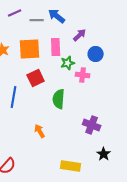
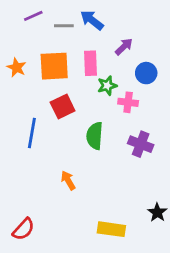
purple cross: (92, 125) -> (141, 144), moved

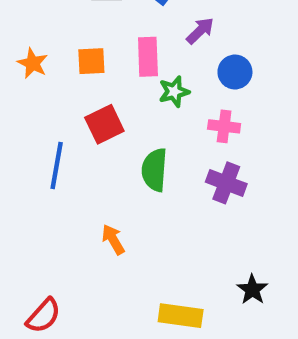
orange square: (54, 66) -> (91, 61), size x0.6
pink cross: (128, 102) -> (224, 126), moved

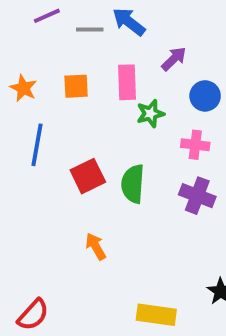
red square: (104, 124) -> (88, 176), moved
blue line: (57, 166) -> (37, 145), moved

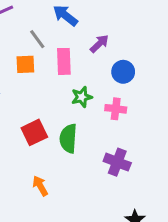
gray line: (90, 30) -> (37, 39), moved, turned 54
green star: (150, 114) -> (82, 97), moved
purple cross: (197, 196) -> (117, 162), moved

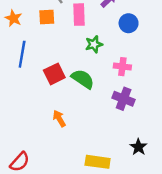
pink cross: (116, 109) -> (122, 67), moved
green semicircle: (68, 138) -> (83, 79), turned 120

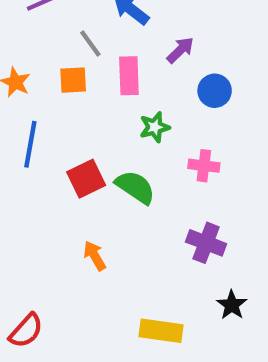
purple cross: (124, 99) -> (206, 243), moved

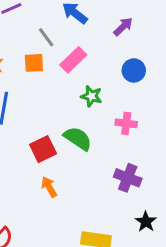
purple arrow: (180, 50) -> (123, 27), moved
pink rectangle: (129, 76) -> (73, 60), turned 48
green star: (155, 127) -> (91, 96), turned 30
red square: (86, 179) -> (43, 149), moved

